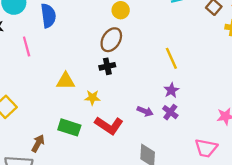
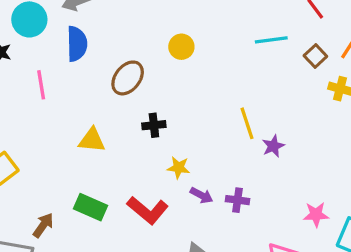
brown ellipse: (111, 40) -> (128, 78), moved
purple star: (171, 90) -> (273, 146), moved
yellow star: (92, 98) -> (179, 168), moved
purple cross: (170, 112) -> (238, 200), turned -35

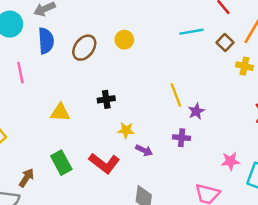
brown ellipse: (128, 78) -> (84, 48), moved
purple cross: (238, 200) -> (182, 138), moved
green rectangle: (90, 207) -> (61, 163), turned 40

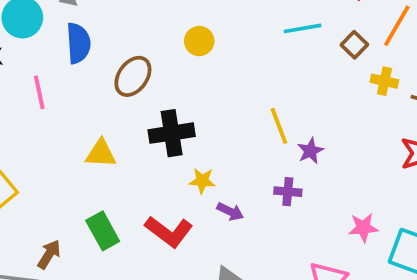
brown ellipse: (84, 48) -> (133, 76), moved
black cross: (106, 99) -> (172, 133), size x1.6

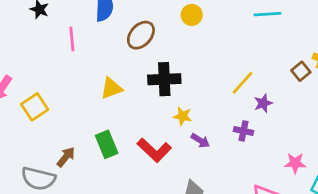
brown square: (354, 45) -> (301, 71), moved
yellow line: (279, 126) -> (242, 83), turned 56
yellow triangle: (101, 154) -> (111, 88), turned -30

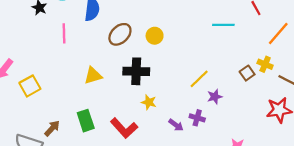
yellow circle: (192, 15) -> (155, 36), moved
purple arrow: (200, 141) -> (176, 125), moved

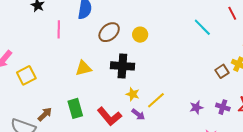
cyan line: (223, 25) -> (202, 27), turned 42
yellow line: (199, 79) -> (156, 100), moved
purple star: (215, 97) -> (196, 107), moved
purple cross: (197, 118) -> (223, 107), moved
purple arrow: (176, 125) -> (138, 114), moved

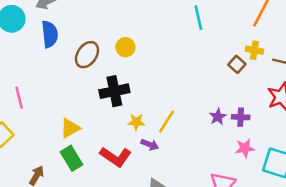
cyan line: (202, 27) -> (198, 18), turned 48
pink line: (59, 29) -> (19, 98), moved
yellow triangle: (83, 68) -> (70, 128), moved
purple cross: (223, 107) -> (241, 117), moved

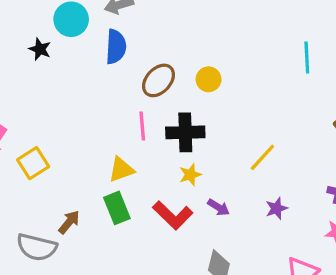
pink line: (19, 98) -> (142, 126), moved
purple star: (218, 117) -> (276, 208), moved
yellow star: (136, 122) -> (190, 175), moved, turned -30
yellow line: (167, 122) -> (262, 157), moved

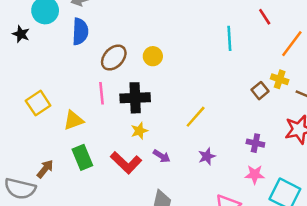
yellow square: (33, 163) -> (38, 103), moved
yellow triangle: (121, 170) -> (73, 120), moved

